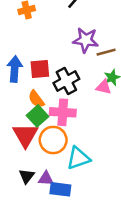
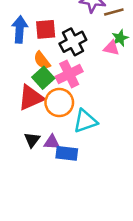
pink cross: (63, 112) -> (69, 74), turned -30
red triangle: (25, 135) -> (31, 98), turned 36

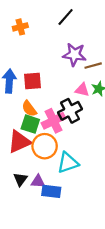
black cross: (73, 42) -> (70, 111), moved
pink triangle: (111, 48) -> (82, 90), moved
green square: (43, 78) -> (30, 124), turned -30

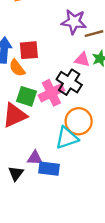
orange semicircle: (29, 109) -> (17, 68), moved
black cross: (70, 111) -> (69, 82), turned -30
orange circle: (45, 146) -> (79, 121), moved
black triangle: (20, 179) -> (16, 173), moved

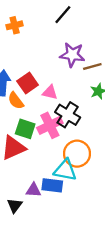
red square: (29, 50) -> (28, 83), turned -30
pink triangle: (82, 60) -> (50, 92), moved
cyan triangle: (67, 138) -> (65, 170), turned 30
blue rectangle: (49, 169) -> (52, 185), moved

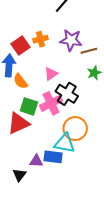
orange cross: (15, 25) -> (40, 39), moved
red square: (28, 83) -> (20, 45), moved
pink triangle: (50, 92) -> (51, 74), turned -48

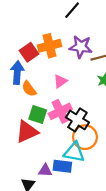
orange cross: (40, 39) -> (49, 46), size x1.5
black cross: (67, 94) -> (77, 120), moved

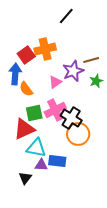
purple star: (81, 47) -> (73, 71), moved, turned -30
green square: (38, 115) -> (34, 113), turned -30
cyan triangle: (74, 152) -> (36, 148), moved

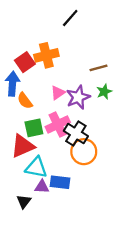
purple star: (73, 71) -> (78, 97), moved

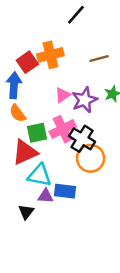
brown line: (99, 68) -> (99, 59), moved
orange semicircle: (25, 101) -> (18, 113), moved

